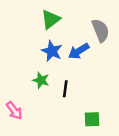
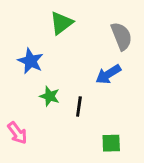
blue star: (52, 51) -> (31, 61), moved
blue arrow: (79, 51) -> (108, 74), moved

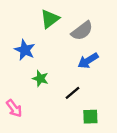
gray semicircle: (121, 36) -> (82, 31), moved, turned 75
black line: (79, 107) -> (72, 93), moved, turned 42

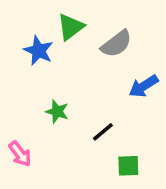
blue star: (25, 50) -> (39, 51), moved
blue arrow: (88, 61) -> (144, 86), moved

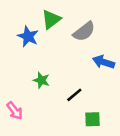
blue arrow: (144, 86) -> (104, 62), turned 50

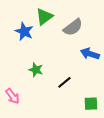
green square: (93, 119) -> (91, 104), moved

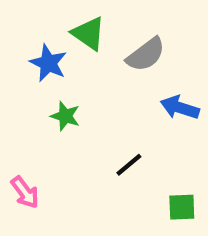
green triangle: (44, 17) -> (89, 33), turned -48
green star: (36, 70) -> (65, 116), moved

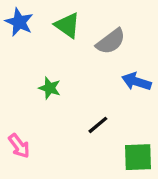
blue star: (48, 63) -> (19, 22), moved
green square: (182, 207) -> (138, 157), size x1.4

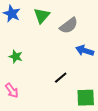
green triangle: (67, 25) -> (42, 16), turned 36
green star: (50, 88) -> (16, 57), moved

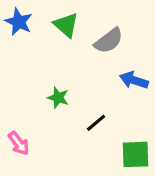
green triangle: (42, 16) -> (66, 25), turned -30
green star: (16, 57) -> (58, 98), moved

